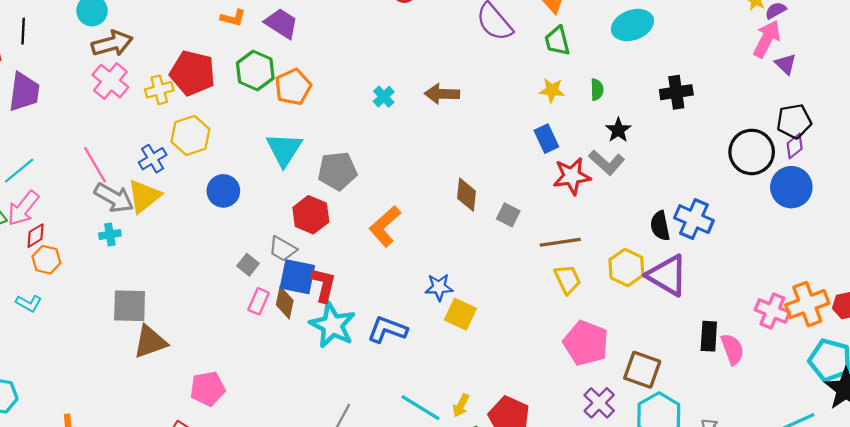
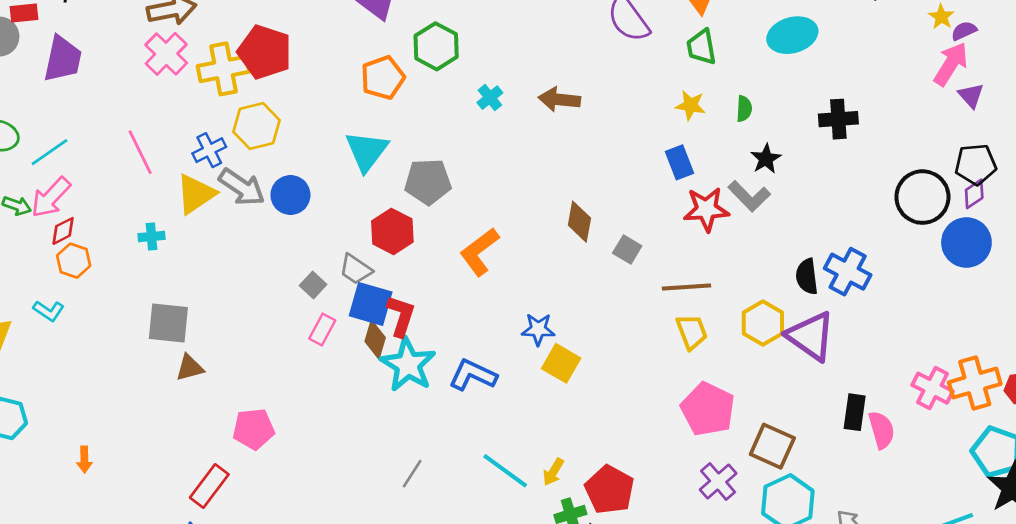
green hexagon: (255, 71) -> (436, 46), moved
yellow cross: (159, 90) -> (223, 69), size x1.5
gray arrow: (114, 198) -> (242, 187), moved
brown diamond: (285, 303) -> (375, 340), moved
brown triangle: (150, 342) -> (190, 368), size x0.7

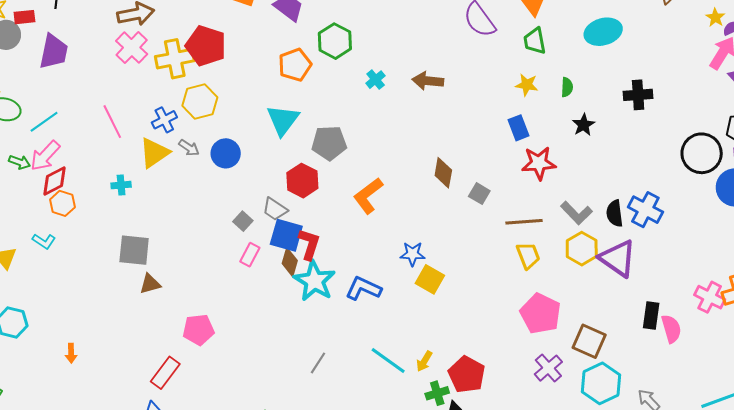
gray arrow: (242, 187) -> (189, 148), size x0.6
gray L-shape: (749, 196) -> (576, 213), moved
red diamond: (63, 231) -> (54, 181), size x1.4

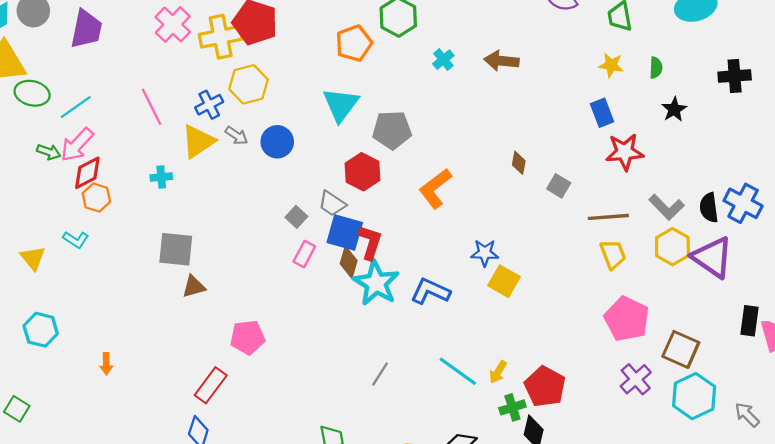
brown diamond: (443, 173) -> (519, 163), size x0.7

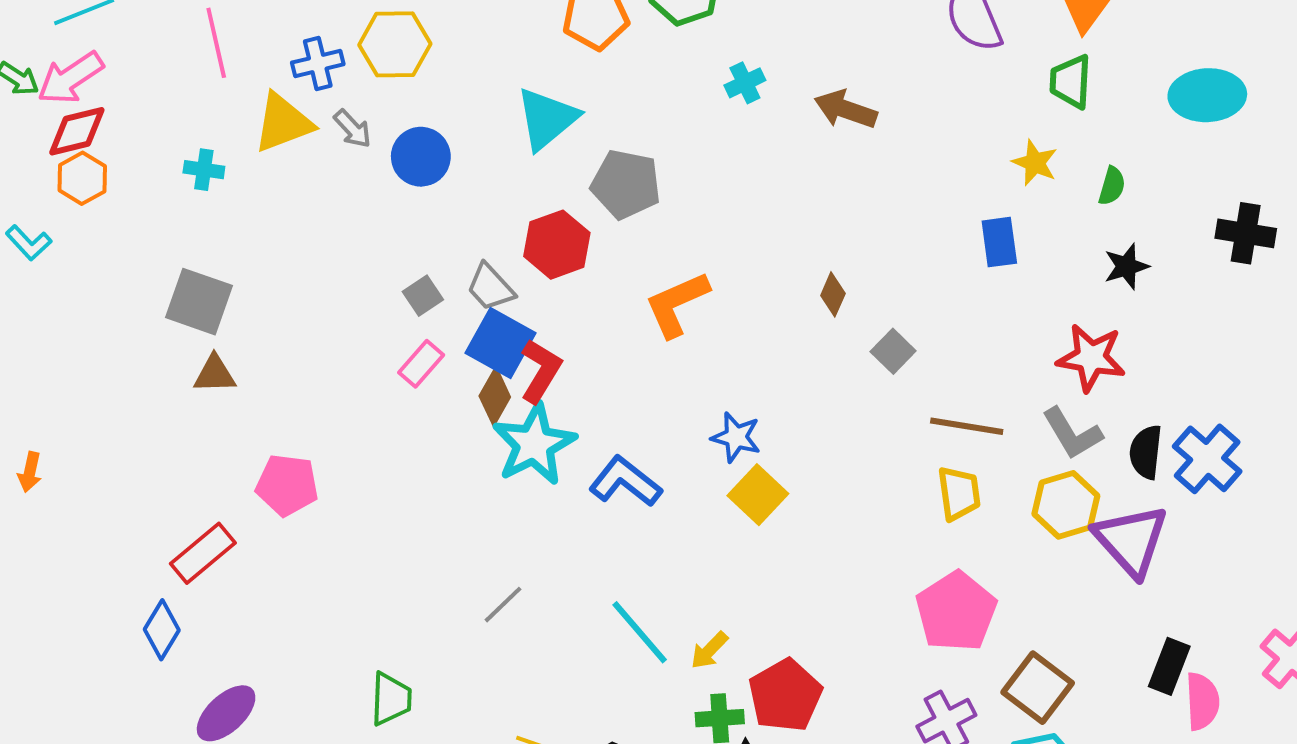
red star: (625, 152) -> (1091, 358), moved

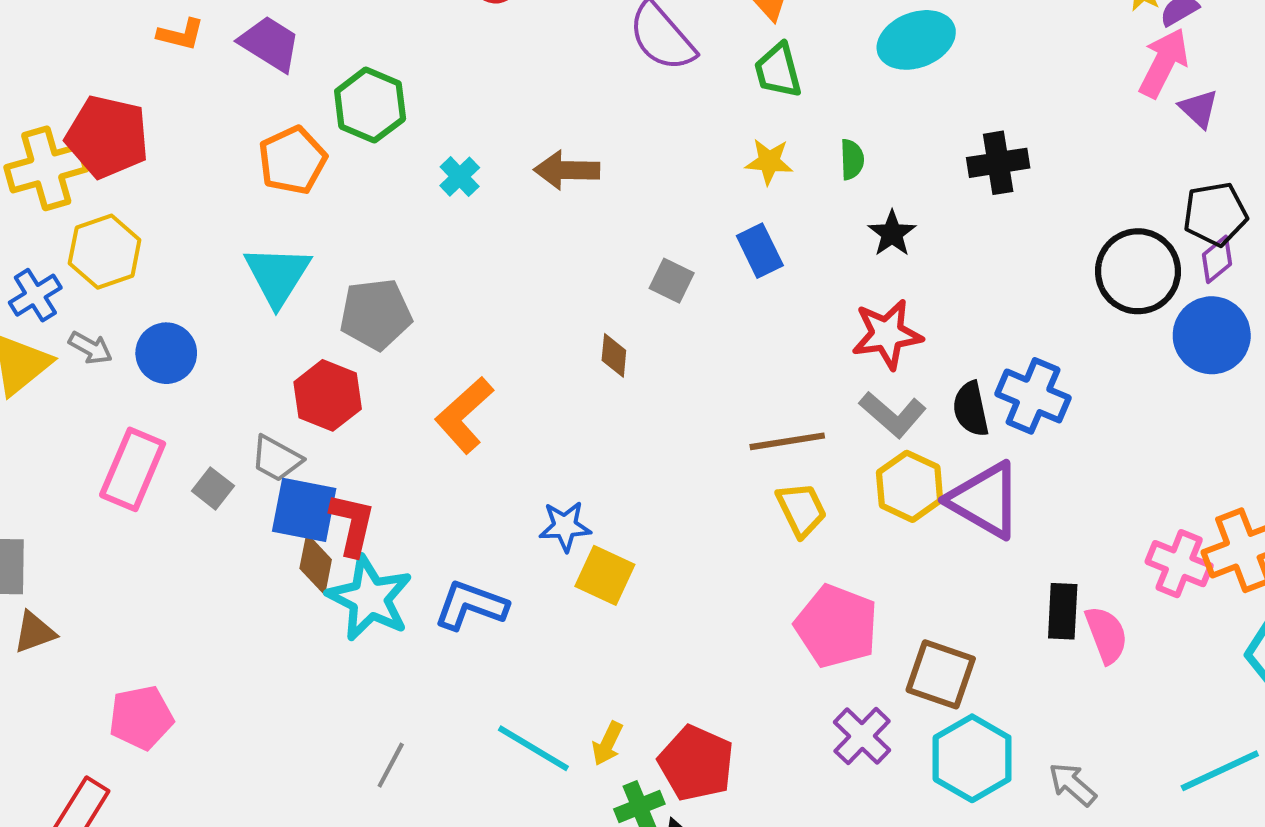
gray square: (893, 351) -> (672, 281), moved
pink rectangle: (421, 364) -> (133, 469), moved, size x1.6

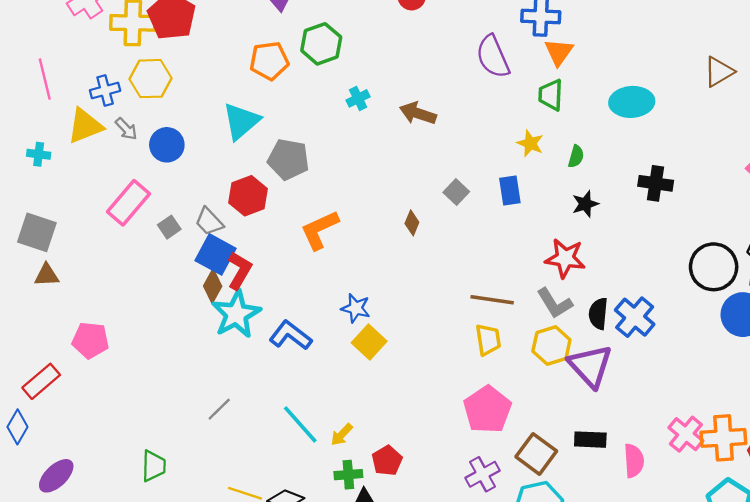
black rectangle: (1063, 611) -> (590, 440), moved, turned 72
red pentagon: (696, 763) -> (387, 461), size x0.7

